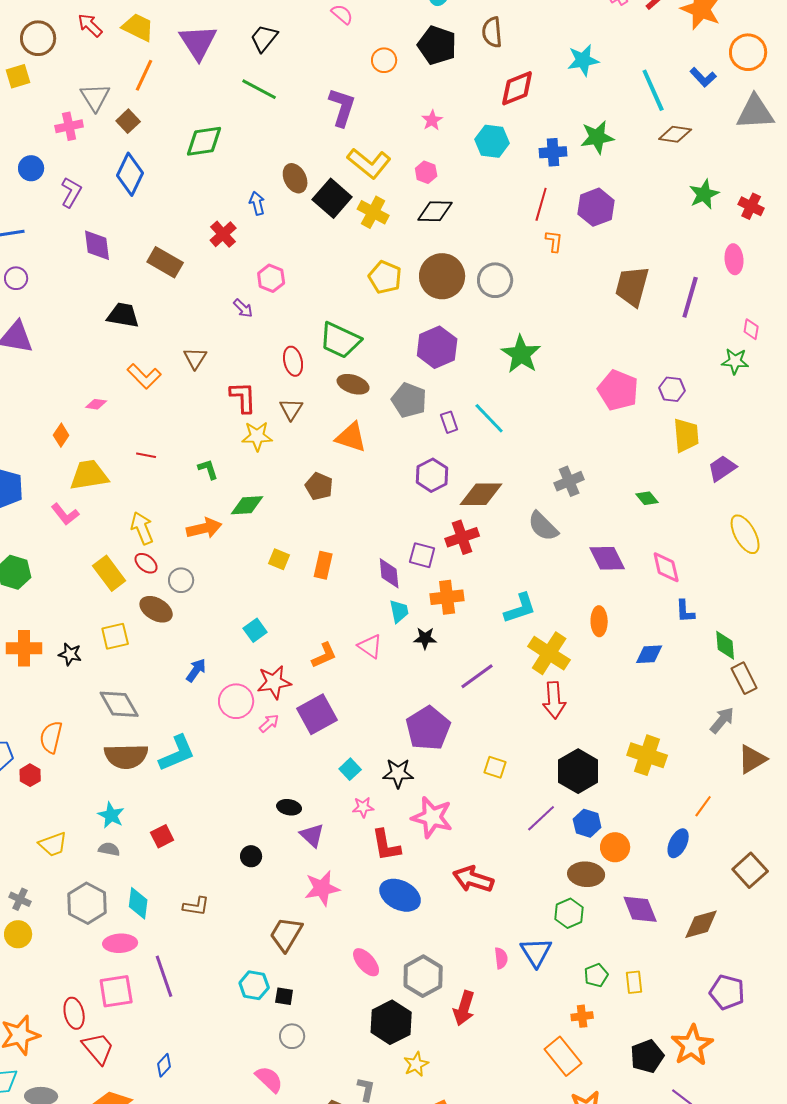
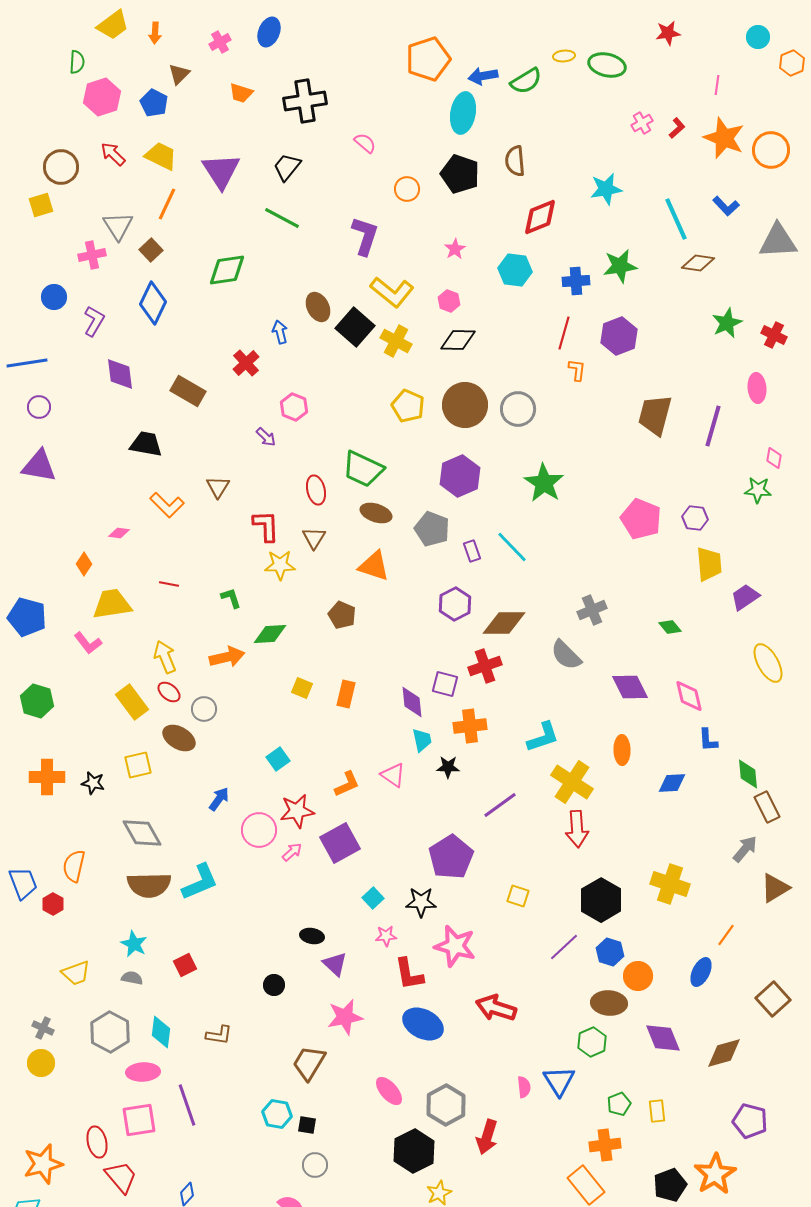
orange circle: (748, 52) -> (771, 150), moved
orange cross: (582, 1016) -> (605, 1145), size x1.4

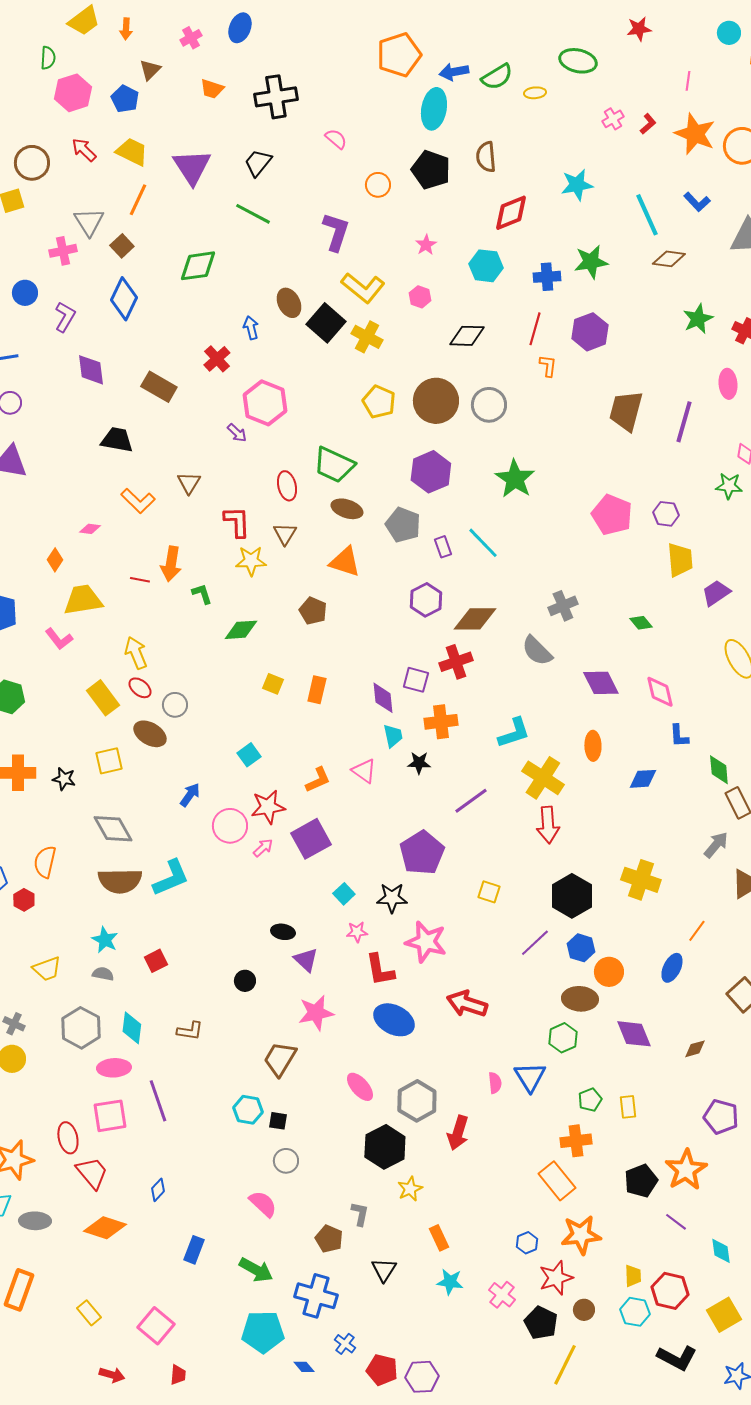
yellow ellipse: (564, 56) -> (535, 93), moved
black diamond: (458, 340) -> (467, 336), moved
pink hexagon: (294, 407) -> (265, 403), size x1.6
orange arrow: (227, 657) -> (171, 564), moved, turned 112
brown diamond: (724, 1053) -> (695, 1049), size x0.6

